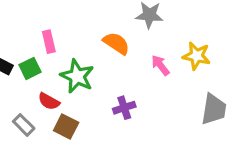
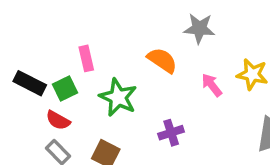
red semicircle: (49, 101) -> (58, 120), moved

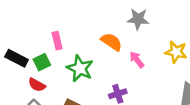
pink arrow: (212, 85) -> (137, 60), moved

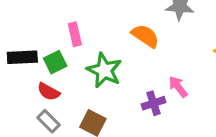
black rectangle: (17, 58) -> (22, 57), turned -30
pink arrow: (137, 60) -> (178, 87), moved

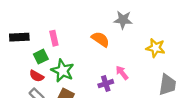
black rectangle: (22, 57) -> (19, 37), moved
green star: (104, 70) -> (63, 71), moved

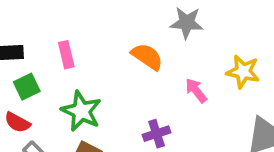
green square: (41, 57) -> (27, 87), moved
pink arrow: (122, 73) -> (196, 90), moved
red semicircle: (37, 76) -> (17, 122), moved

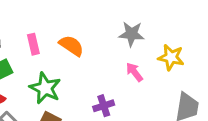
gray star: (187, 23) -> (131, 34), moved
orange semicircle: (147, 57) -> (71, 46), moved

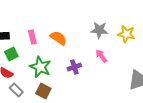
yellow star: (171, 57) -> (126, 34), moved
purple cross: (104, 106) -> (74, 67), moved

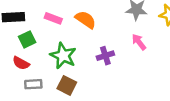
pink rectangle: (32, 37) -> (53, 18), turned -56
gray rectangle: (16, 90) -> (33, 84), turned -48

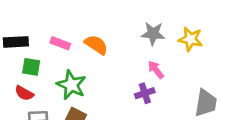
green square: (27, 39) -> (31, 67), turned 35
purple cross: (105, 56) -> (145, 93), moved

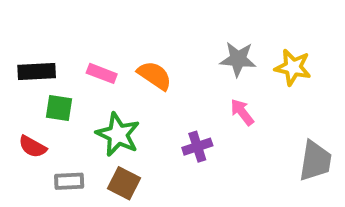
red semicircle: (24, 93) -> (33, 147), moved
purple cross: (145, 93) -> (197, 147), moved

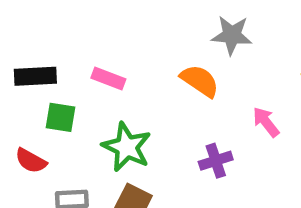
gray star: (238, 59) -> (232, 35), moved
orange semicircle: (155, 75) -> (200, 81), moved

